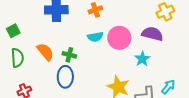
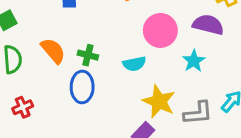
cyan semicircle: (95, 37) -> (134, 64), moved

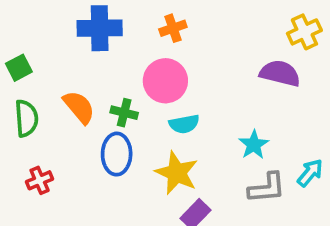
pink circle: (160, 30) -> (165, 81), moved
cyan star: (194, 61) -> (254, 145), moved
yellow star: (159, 101) -> (177, 173), moved

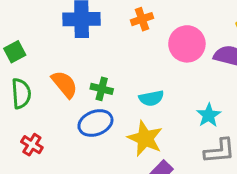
pink circle: (165, 81) -> (187, 44), moved
blue ellipse: (117, 154) -> (95, 123), turned 68
red cross: (40, 180) -> (32, 145), turned -35

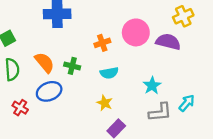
orange cross: (142, 19) -> (102, 43), moved
blue ellipse: (95, 123) -> (49, 91), moved
yellow star: (145, 138) -> (105, 103), size x0.6

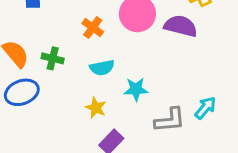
orange cross: (102, 43) -> (93, 28), turned -35
cyan star: (152, 86) -> (136, 89), moved, turned 30

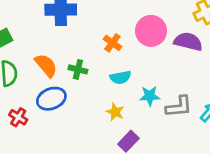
gray L-shape: (170, 120) -> (179, 107), moved

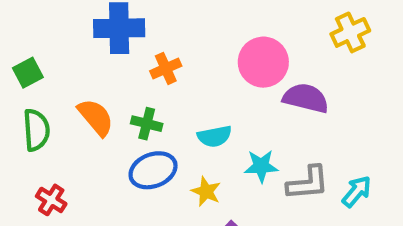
purple semicircle: (188, 42) -> (306, 98), moved
orange cross: (112, 43) -> (166, 68), moved, turned 30
blue ellipse: (51, 99) -> (153, 170), moved

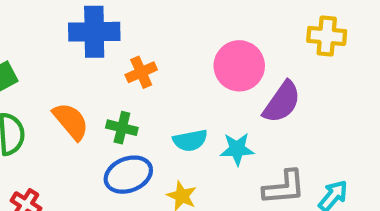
yellow cross: (350, 32) -> (327, 36), turned 30
purple semicircle: (306, 98) -> (282, 102), turned 111
cyan star: (261, 166) -> (237, 149), moved

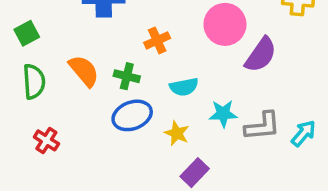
orange cross: (141, 72) -> (157, 40), moved
cyan star: (237, 149) -> (223, 114), moved

